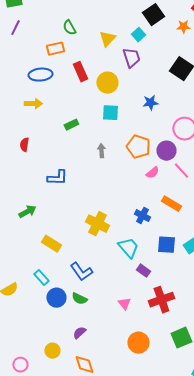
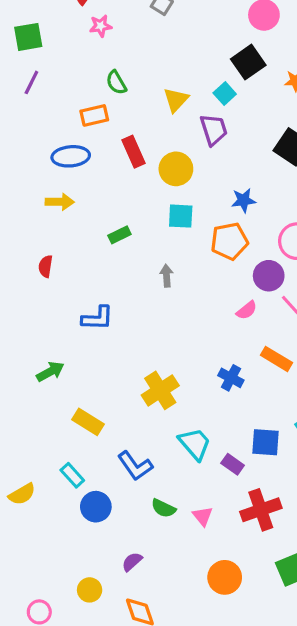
orange pentagon: (138, 147) -> (229, 241), moved, turned -30
yellow cross: (97, 224) -> (160, 390), turned 30
blue square: (166, 245) -> (266, 442), moved
cyan trapezoid: (128, 248) -> (195, 444), moved
green semicircle: (79, 299) -> (163, 508), moved

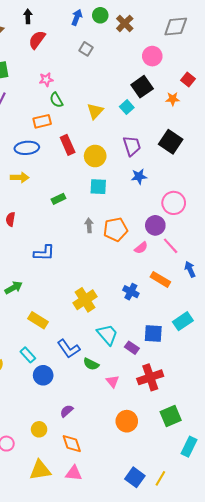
pink star: (101, 26) -> (46, 80), moved
purple trapezoid: (214, 130) -> (132, 146), moved
orange pentagon: (229, 241) -> (116, 229), moved
green semicircle: (163, 508) -> (91, 364), moved

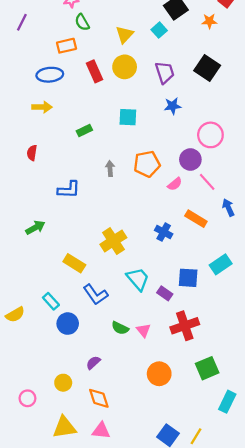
yellow circle: (95, 156) -> (125, 67), moved
gray arrow: (89, 225) -> (110, 168), moved
yellow rectangle: (38, 320) -> (74, 263), moved
green semicircle: (91, 364) -> (120, 328), moved

